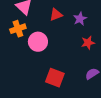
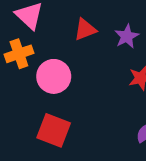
red square: (55, 78) -> (54, 130), moved

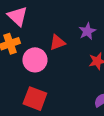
red triangle: (85, 29) -> (57, 42), moved

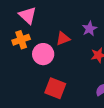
red square: (35, 99) -> (55, 88), moved

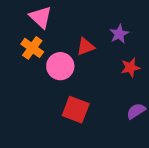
orange cross: (21, 40) -> (32, 48), turned -35

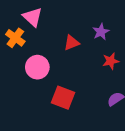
orange cross: (32, 48) -> (15, 38), moved
pink circle: (60, 66) -> (37, 67), moved

